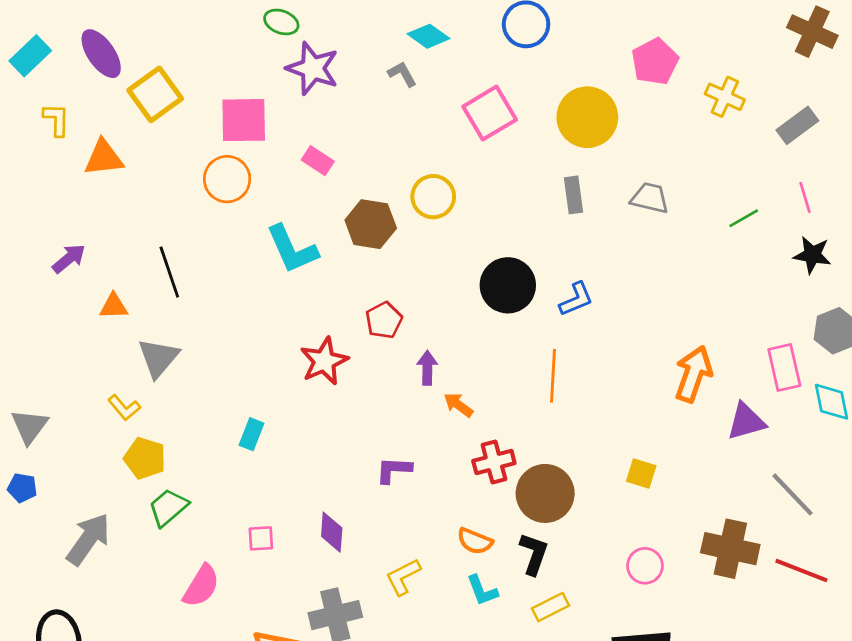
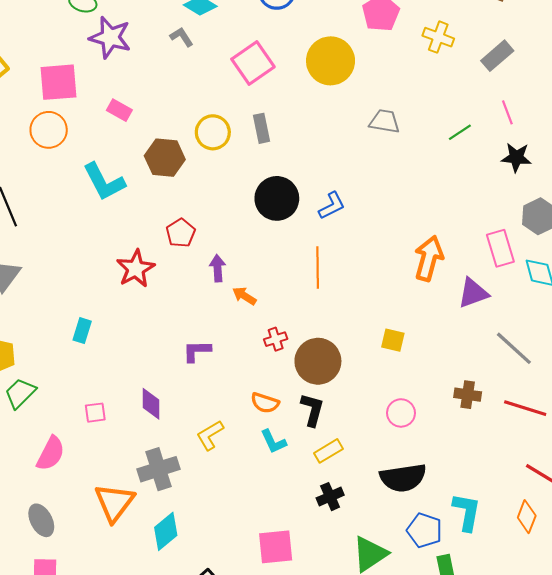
gray rectangle: (574, 195) -> (261, 128), moved
red cross: (494, 462) -> (276, 339), size x0.7
brown cross: (730, 549) -> (468, 395), size x0.6

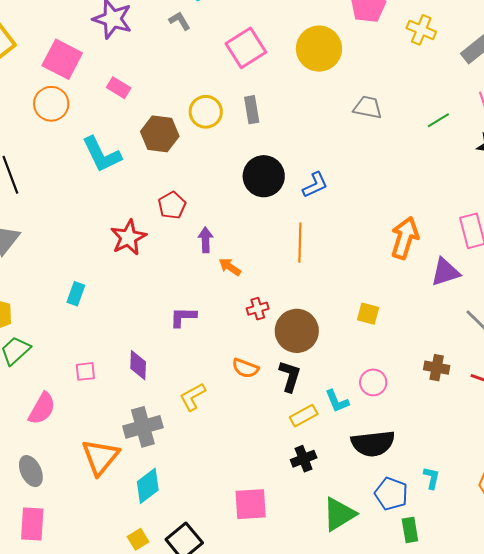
pink square: (59, 82) -> (62, 59), turned 30
cyan L-shape: (273, 442) -> (337, 401), moved
cyan L-shape: (467, 512) -> (432, 478), size x0.6

